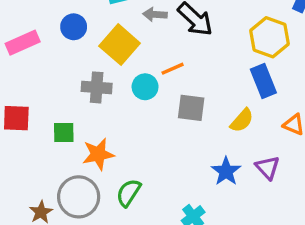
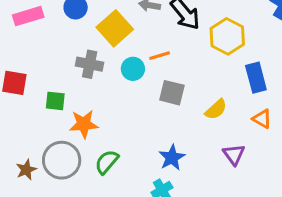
yellow hexagon: (270, 37) -> (227, 36), moved
blue rectangle: (263, 81) -> (256, 78), moved
blue star: (226, 171) -> (172, 158), moved

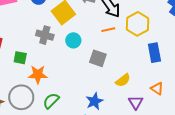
orange line: (160, 56) -> (108, 30), moved
yellow semicircle: (216, 109) -> (123, 80), moved
orange triangle: (262, 119) -> (157, 88), moved

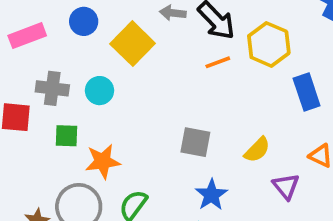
gray cross: (45, 35) -> (52, 88), moved
cyan circle: (73, 40) -> (99, 91), moved
gray square: (98, 58) -> (195, 142), moved

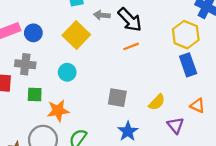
blue circle: (84, 21) -> (33, 33), moved
yellow hexagon: (269, 44) -> (186, 35), moved
cyan circle: (99, 91) -> (67, 72), moved

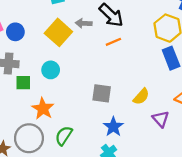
gray arrow: (102, 15) -> (84, 23), moved
green square: (35, 94) -> (23, 83), moved
orange star: (58, 111) -> (43, 109), turned -30

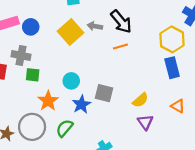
cyan circle: (51, 70) -> (71, 81), moved
purple triangle: (161, 119) -> (145, 122), moved
blue star: (113, 127) -> (81, 104), moved

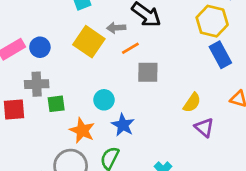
orange line: (120, 47) -> (130, 48), moved
gray square: (104, 93) -> (148, 72), moved

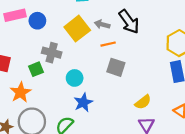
gray cross: (37, 84) -> (52, 53), moved
green square: (56, 104) -> (36, 69), turned -32
orange star: (82, 130) -> (21, 92), moved

